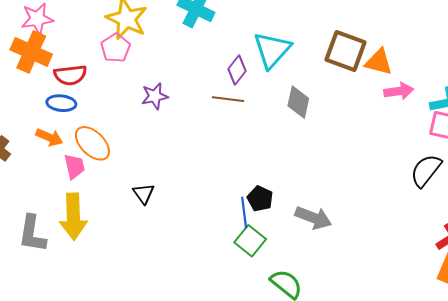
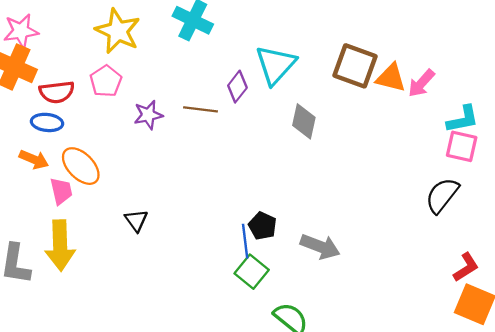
pink pentagon: (116, 48) -> (106, 81), moved
pink arrow: (399, 91) -> (421, 83), moved, turned 140
brown line: (228, 99) -> (200, 109), moved

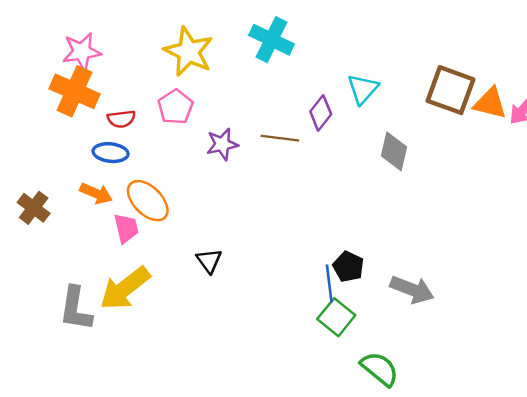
cyan triangle: (276, 65) -> (363, 89), size x0.7
red semicircle: (57, 92) -> (121, 119), size x0.7
yellow arrow: (60, 245) -> (125, 288), turned 54

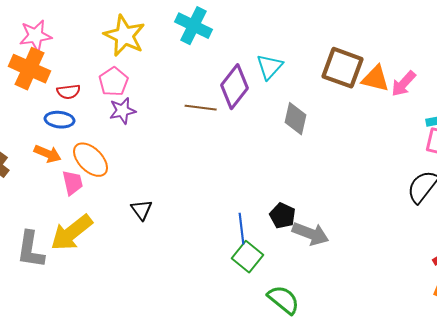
purple diamond: (321, 113) -> (235, 87), size x1.5
purple star: (222, 144) -> (123, 111), moved
black pentagon: (348, 267) -> (283, 216), moved

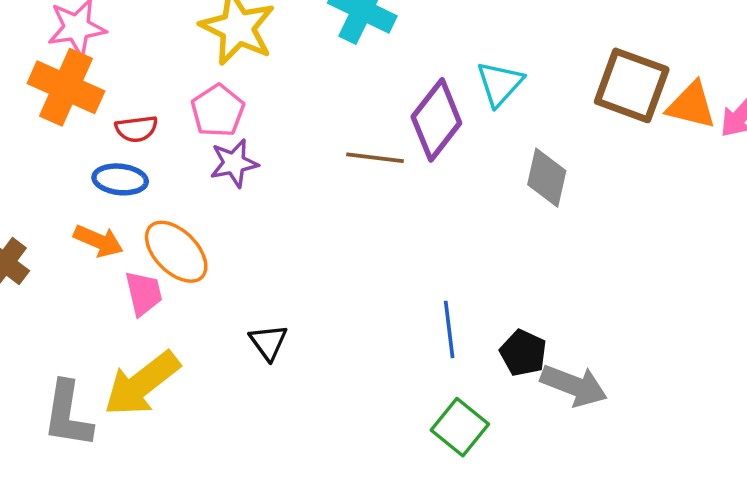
blue line: (242, 229) -> (449, 329), moved

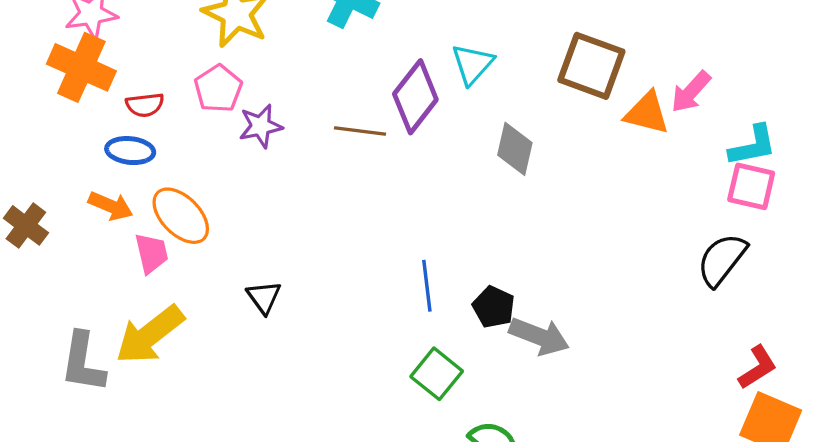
orange triangle: (691, 105) -> (647, 113), moved
purple star: (234, 163) -> (261, 126), moved

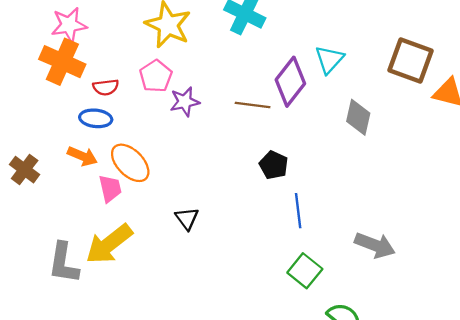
black pentagon: (494, 307) -> (274, 165), moved

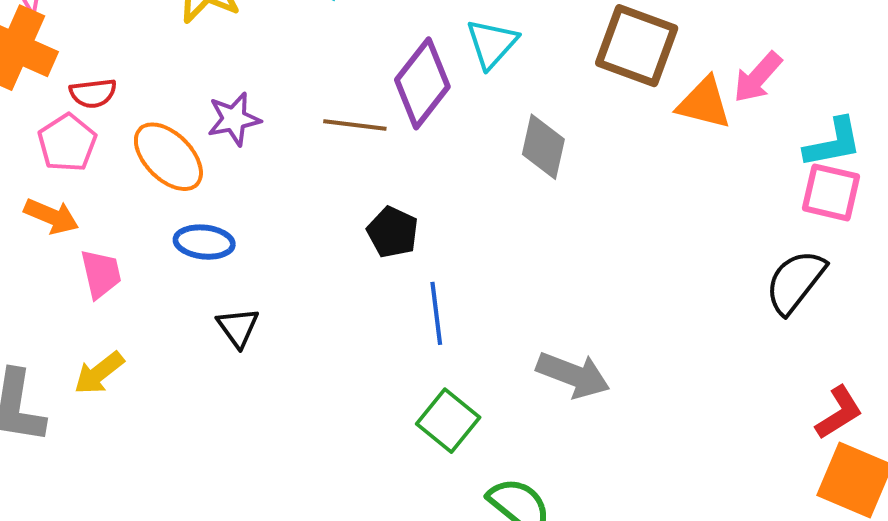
pink pentagon: (156, 76) -> (67, 143), moved
blue ellipse: (96, 118) -> (204, 242), moved
orange ellipse: (130, 163) -> (168, 157), moved
yellow arrow: (109, 244) -> (99, 373), size x0.6

